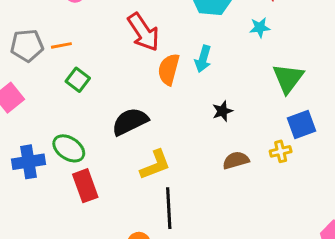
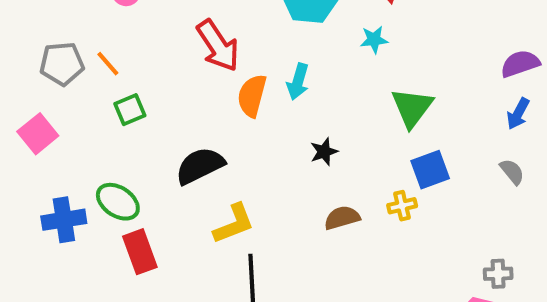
orange line: (61, 45) -> (108, 64), turned 60
green square: (78, 80) -> (130, 110), turned 30

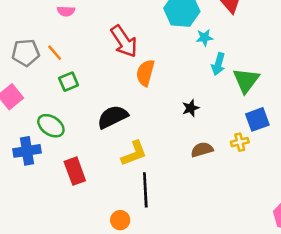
cyan star: (374, 40) -> (204, 38), moved
cyan arrow: (298, 82) -> (218, 64), moved
green ellipse: (118, 202) -> (51, 126), moved

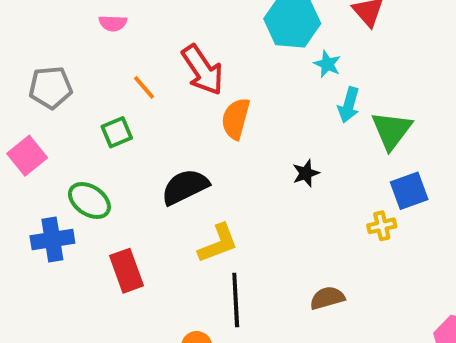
cyan star: (204, 38) -> (327, 64), turned 30
orange line: (55, 53) -> (144, 87), moved
brown semicircle: (202, 150) -> (327, 298), moved

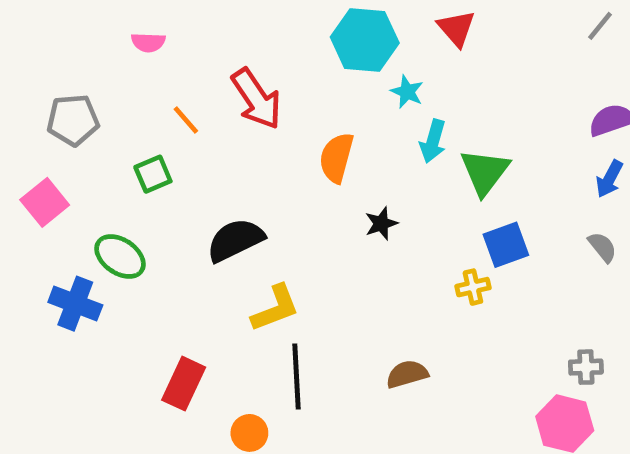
orange semicircle: (236, 119) -> (336, 158), moved
blue cross: (52, 239) -> (75, 304), turned 30
red rectangle: (126, 271) -> (184, 384), moved, turned 45

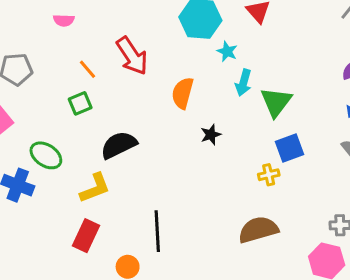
green square: (153, 174) -> (80, 103), moved
yellow L-shape: (275, 308) -> (95, 188), moved
brown semicircle: (407, 374) -> (258, 230), moved, size x1.5

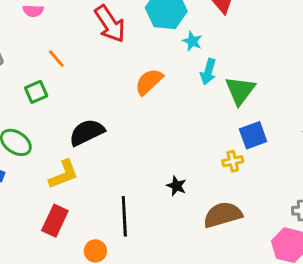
red arrow: (132, 56) -> (110, 24), moved
orange semicircle: (183, 93) -> (149, 82), turned 32
green square: (80, 103) -> (36, 92), moved
black star: (211, 135) -> (176, 186), moved, turned -30

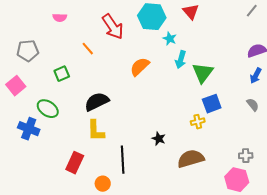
orange line: (56, 59) -> (88, 49), moved
yellow L-shape: (64, 174) -> (96, 131), moved, turned 110

